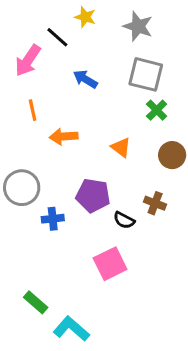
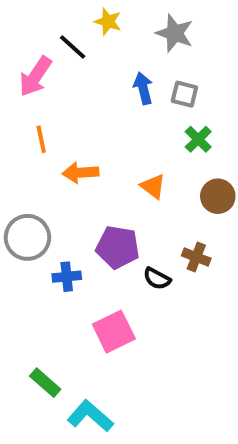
gray square: (146, 74) -> (184, 94), size x0.6
blue arrow: (85, 79) -> (143, 88), moved, turned 45
pink square: (110, 264) -> (114, 332), moved

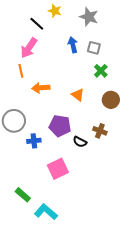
pink arrow: (35, 76) -> (29, 48), moved

